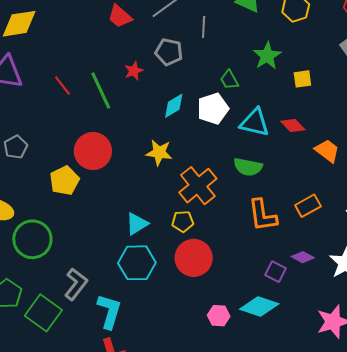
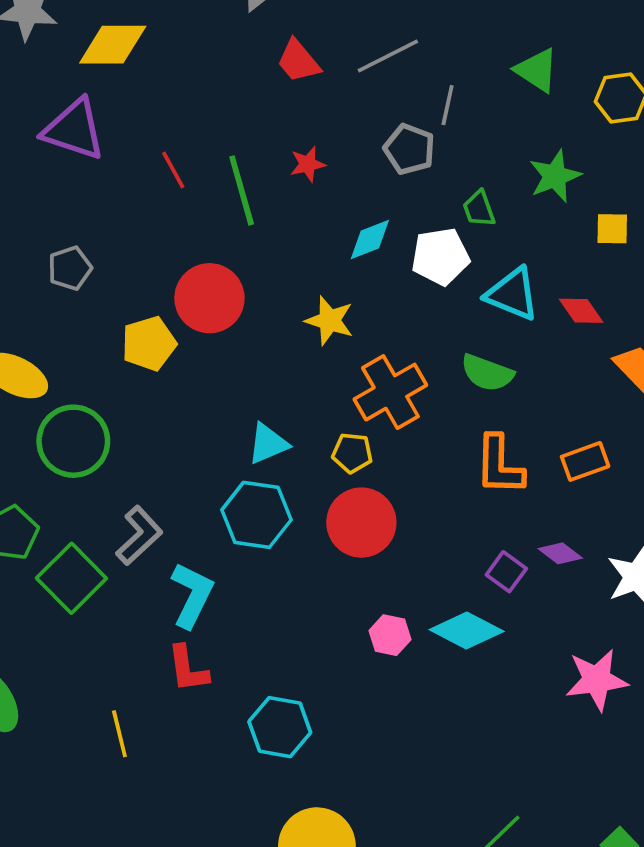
gray pentagon: (169, 52) -> (409, 149), moved

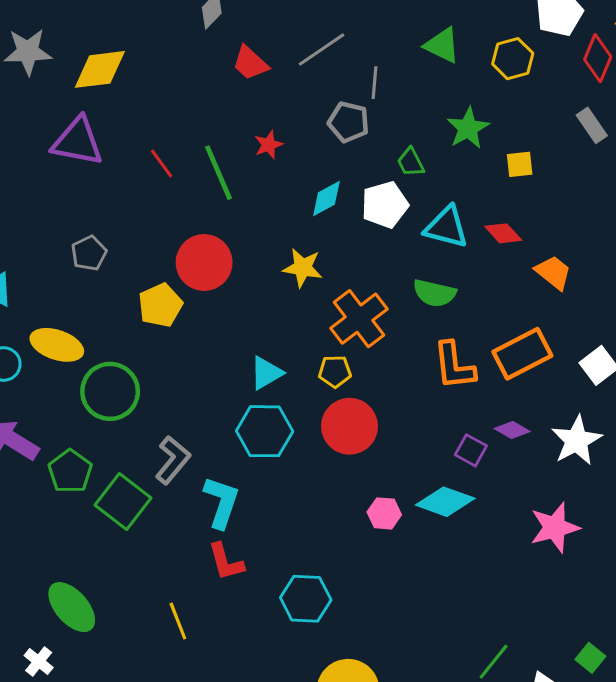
orange rectangle: (585, 461) -> (522, 354), size x1.5

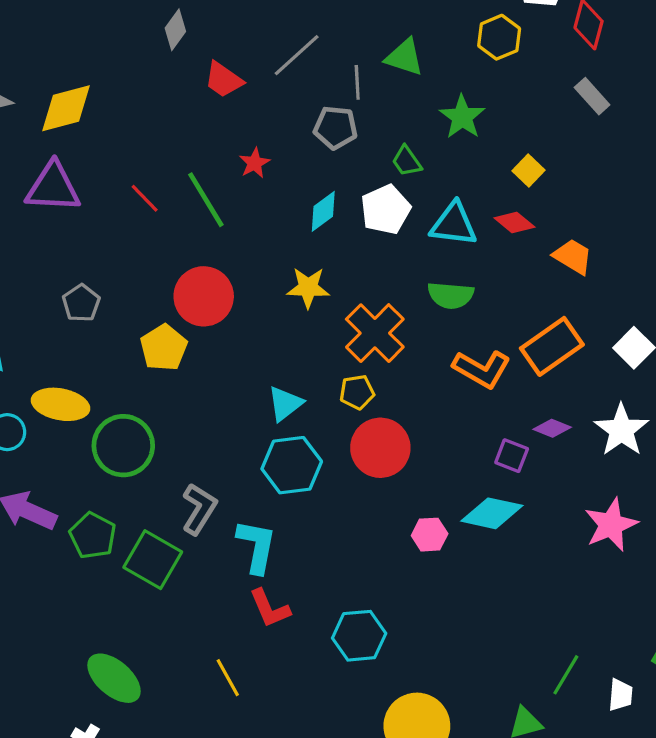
green triangle: (442, 45) -> (404, 57), moved
yellow square: (520, 164) -> (529, 170), moved, turned -32
orange L-shape: (454, 366) -> (482, 369), turned -46

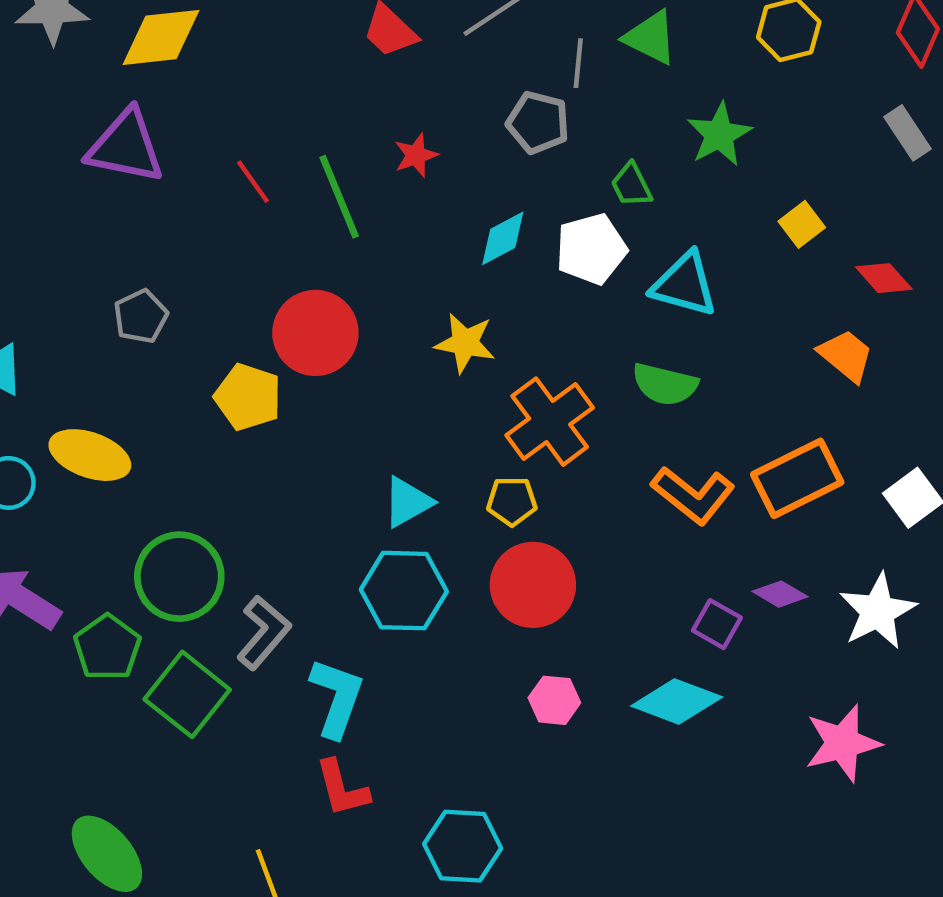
red diamond: (514, 223) -> (884, 278), moved
yellow pentagon: (164, 348) -> (248, 397), turned -30
green circle: (123, 446) -> (179, 577), moved
pink hexagon: (430, 535) -> (554, 700), moved

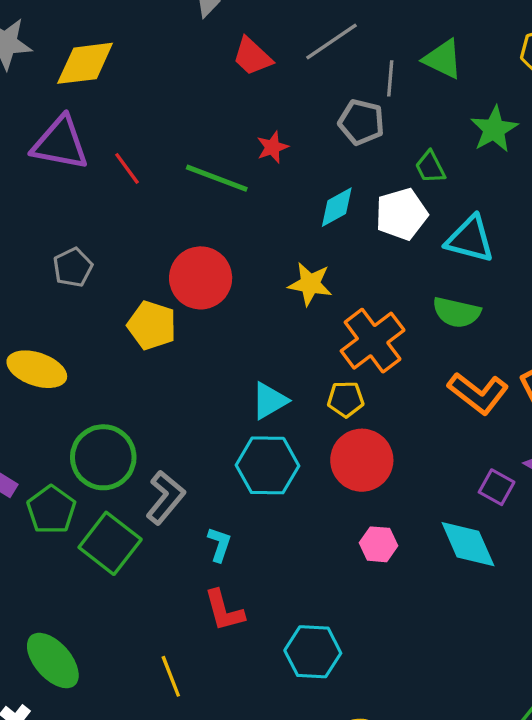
red line: (253, 182) -> (127, 168), moved
green line: (339, 197) -> (217, 178), turned -46
cyan L-shape: (337, 698) -> (219, 544), size x0.6
cyan diamond: (677, 701) -> (468, 544), turned 46

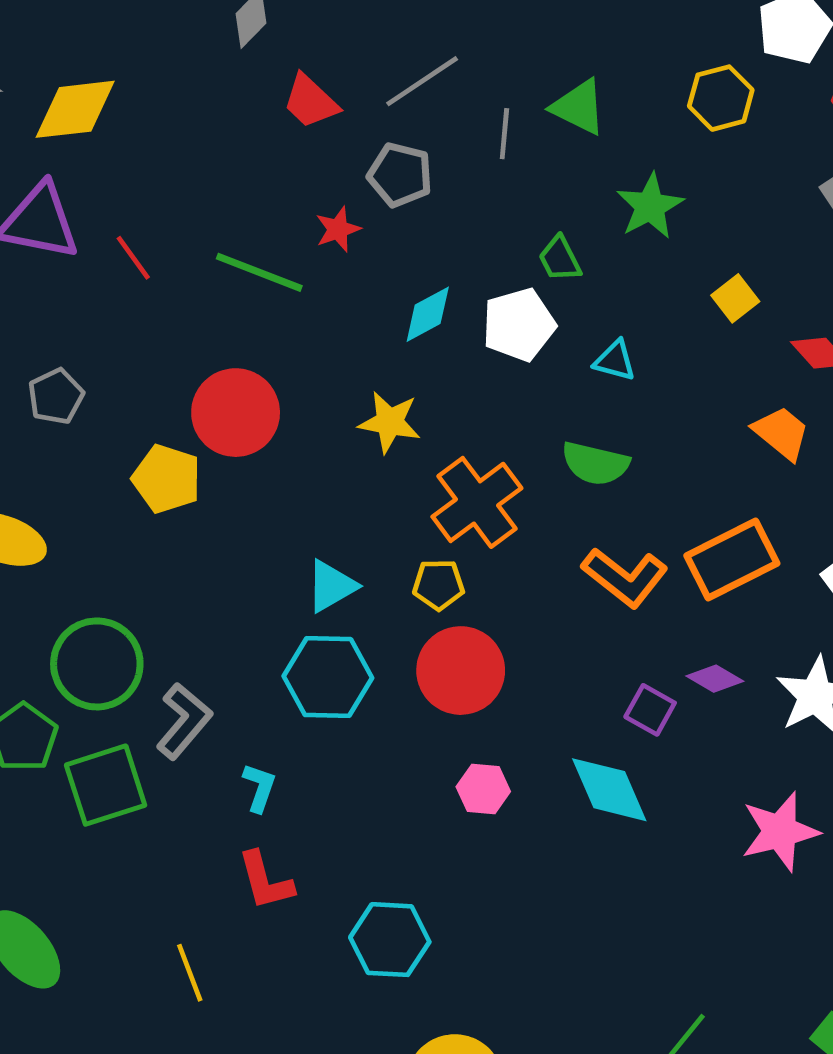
gray pentagon: (361, 122) -> (400, 175), moved
cyan triangle: (470, 239) -> (615, 361), size x0.6
green square: (110, 543) -> (106, 785), turned 34

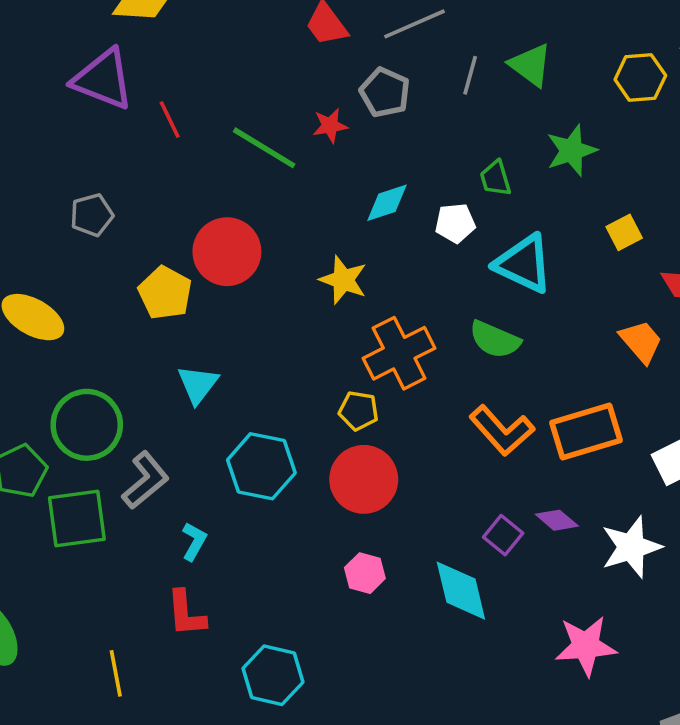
white pentagon: (519, 325) -> (455, 223), size x0.7
cyan triangle: (615, 361) -> (524, 264), size x1.8
cyan triangle: (331, 586) -> (198, 384), moved, turned -33

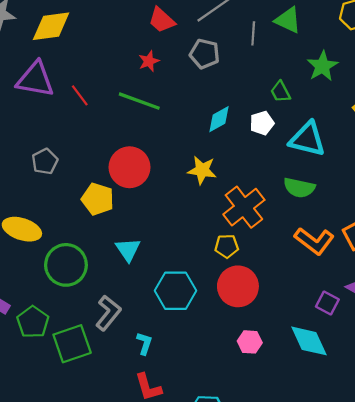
red star: (330, 126) -> (149, 61), moved
green circle: (87, 425) -> (66, 265), moved

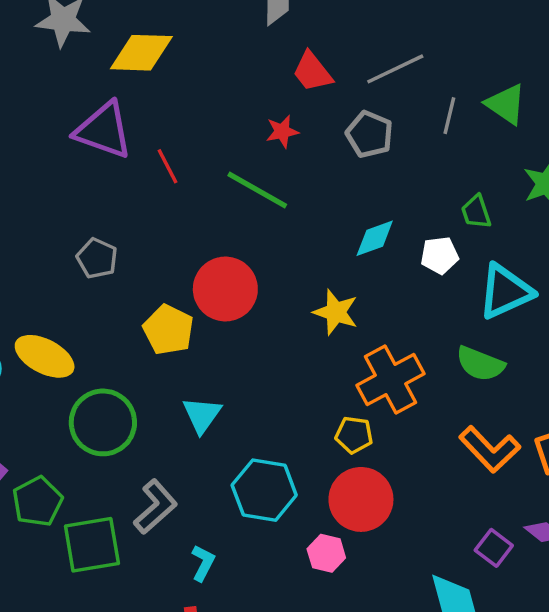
cyan triangle: (307, 139) -> (505, 291), turned -48
gray pentagon: (45, 161) -> (97, 258), turned -30
pink hexagon: (250, 342) -> (326, 553), moved

